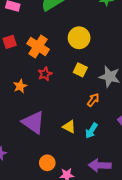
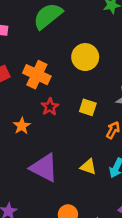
yellow square: (80, 70) -> (88, 107), moved

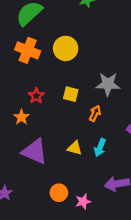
orange cross: (37, 75) -> (28, 50), moved
orange star: (22, 126) -> (21, 117), moved

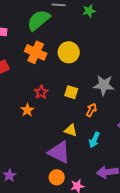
yellow triangle: (75, 148) -> (71, 130), moved
purple triangle: (35, 151) -> (59, 152), moved

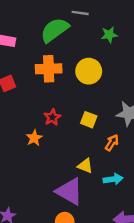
green star: (89, 11) -> (109, 35), moved
orange cross: (36, 52) -> (49, 69), turned -30
cyan arrow: (94, 140) -> (113, 179), turned -126

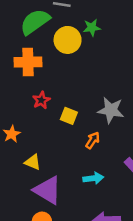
yellow circle: (89, 71) -> (68, 40), moved
red star: (52, 117) -> (41, 100), moved
yellow triangle: (85, 166) -> (33, 162), moved

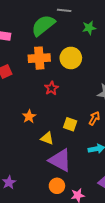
yellow circle: (68, 40) -> (71, 58), moved
yellow square: (69, 116) -> (70, 124), moved

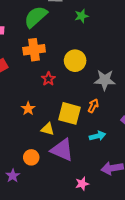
yellow circle: (71, 58) -> (75, 61), moved
yellow square: (70, 124) -> (69, 113), size x1.6
orange circle: (57, 186) -> (31, 157), moved

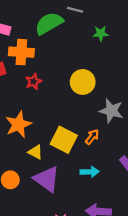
orange cross: (34, 50) -> (21, 52), moved
red star: (48, 79) -> (33, 81), moved
orange star: (28, 109) -> (18, 124), size x1.6

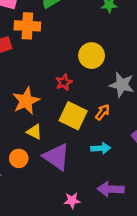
red star: (33, 81) -> (64, 82), moved
yellow triangle: (35, 152) -> (34, 132), moved

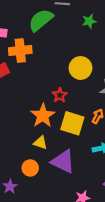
orange star: (26, 101) -> (43, 116), moved

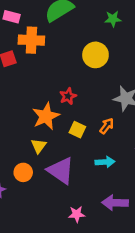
yellow circle: (80, 68) -> (95, 55), moved
yellow square: (72, 123) -> (77, 130), size x0.6
yellow triangle: (40, 143) -> (39, 146), turned 40

